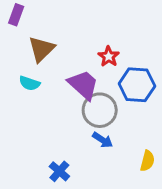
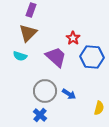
purple rectangle: (16, 15) -> (31, 10), moved
gray circle: (100, 110) -> (45, 91), moved

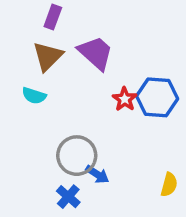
red star: (73, 38) -> (125, 99), moved
purple trapezoid: (56, 57) -> (96, 53), moved
blue arrow: (69, 94) -> (97, 174), moved

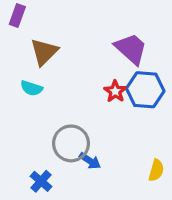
purple rectangle: (53, 17) -> (17, 16), moved
purple trapezoid: (96, 53) -> (131, 49), moved
blue cross: (68, 197) -> (41, 181), moved

